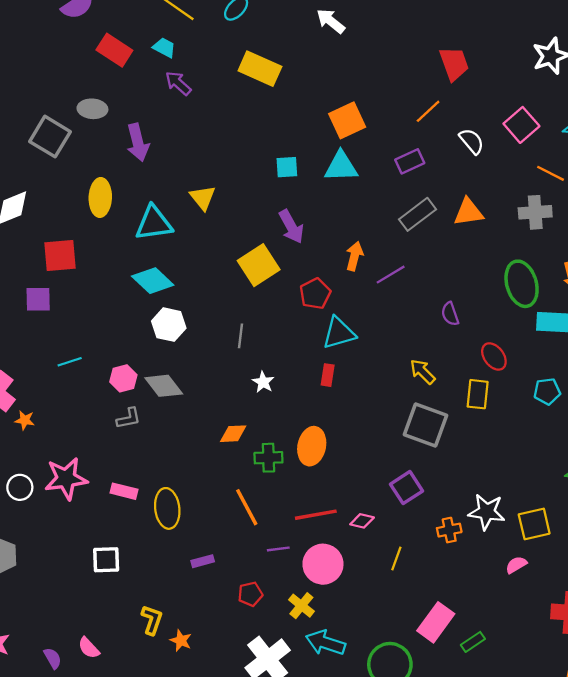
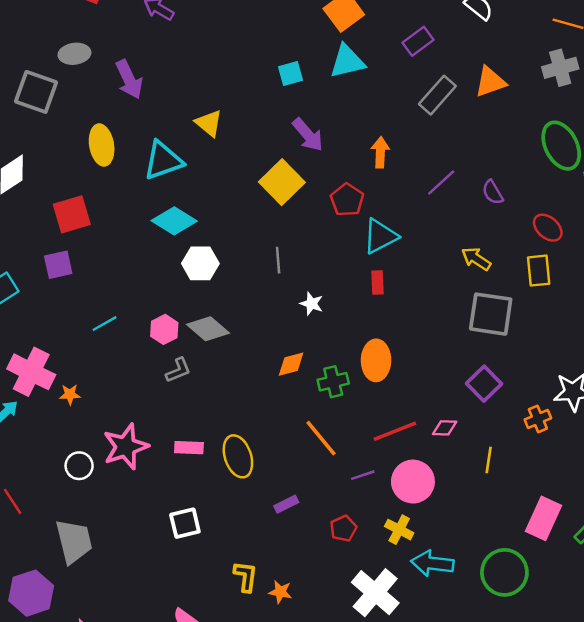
purple line: (391, 275) -> (441, 182), moved

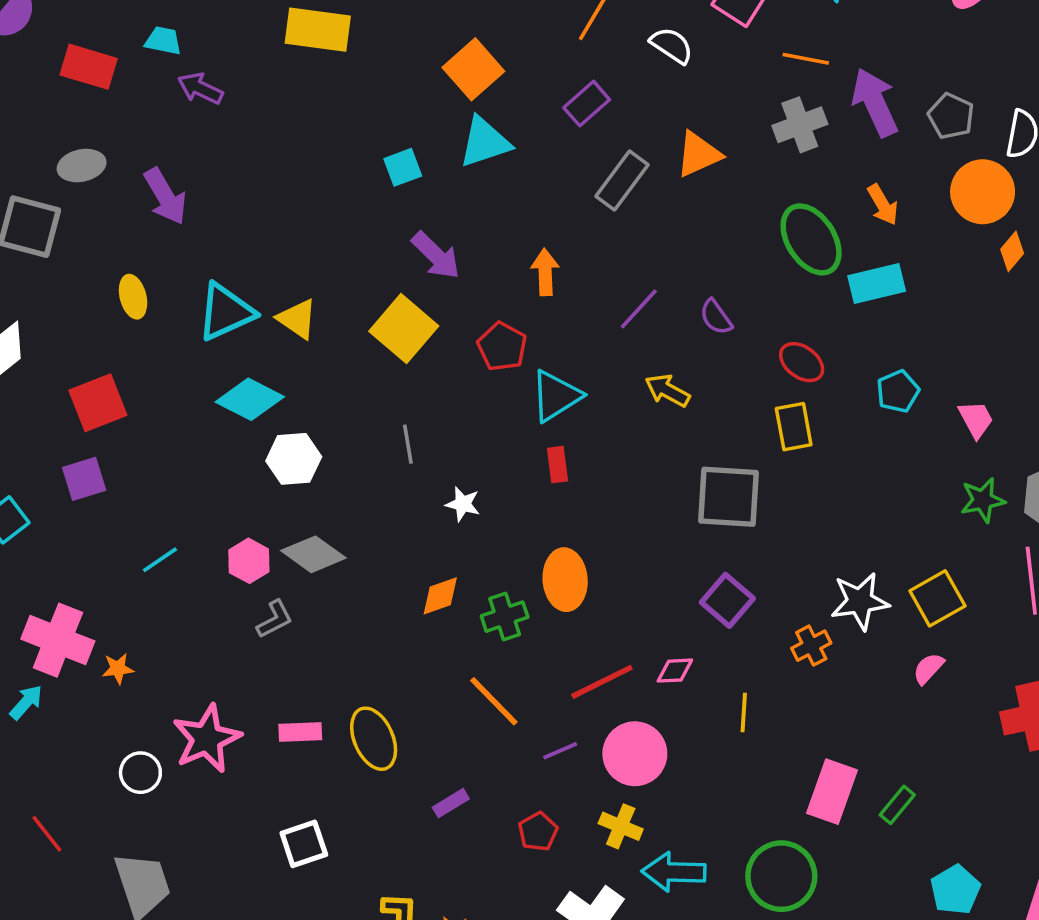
yellow triangle: (209, 123) -> (297, 319), moved
yellow ellipse: (102, 145) -> (133, 297), size x0.7
yellow arrow: (476, 259) -> (667, 390), moved

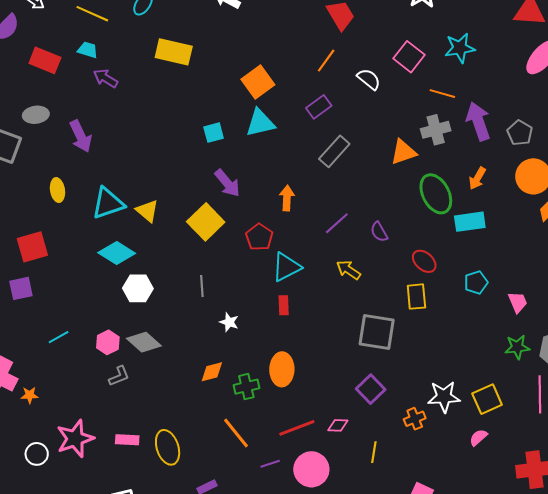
orange triangle: (698, 154) -> (403, 152), moved
orange arrow: (883, 205) -> (477, 178), turned 55

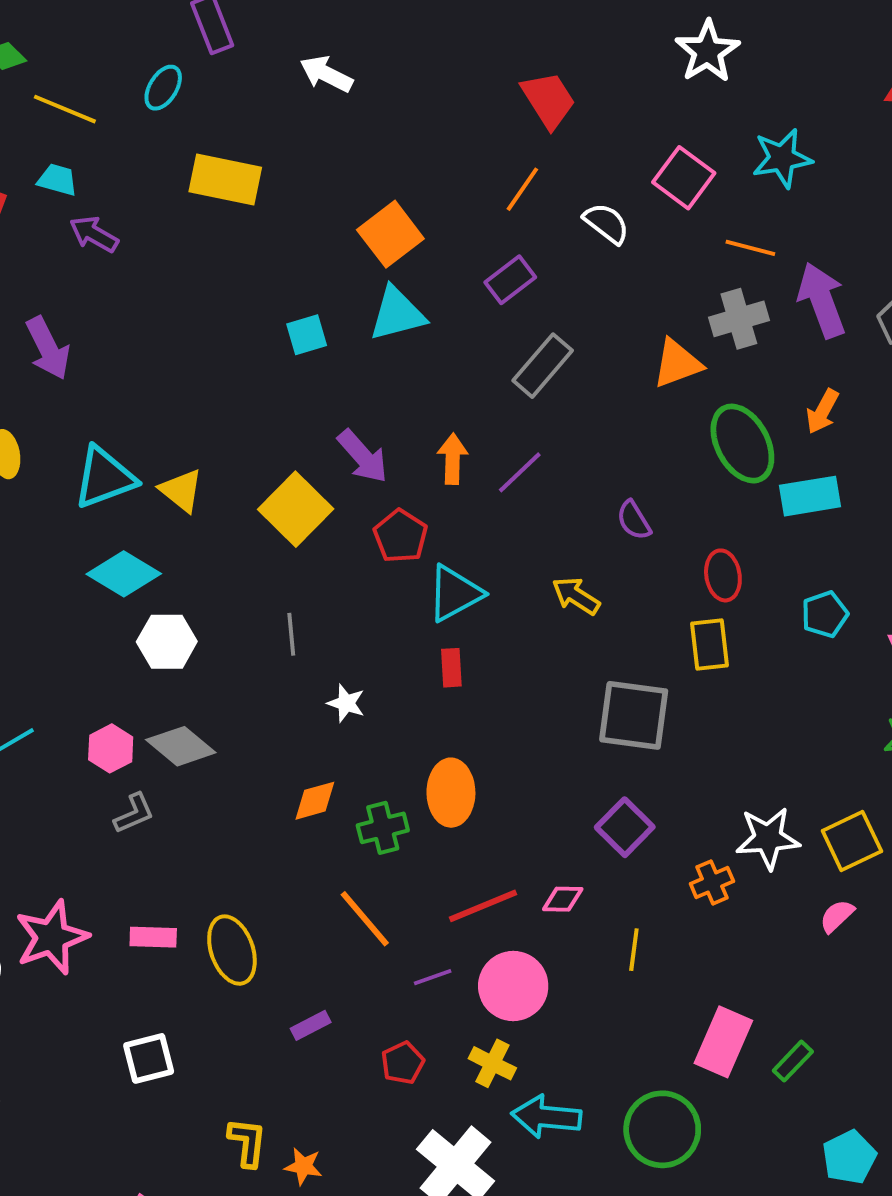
purple arrow: (227, 183) -> (363, 456), moved
purple line: (337, 223) -> (520, 472), moved
red ellipse: (424, 261) -> (723, 575), turned 40

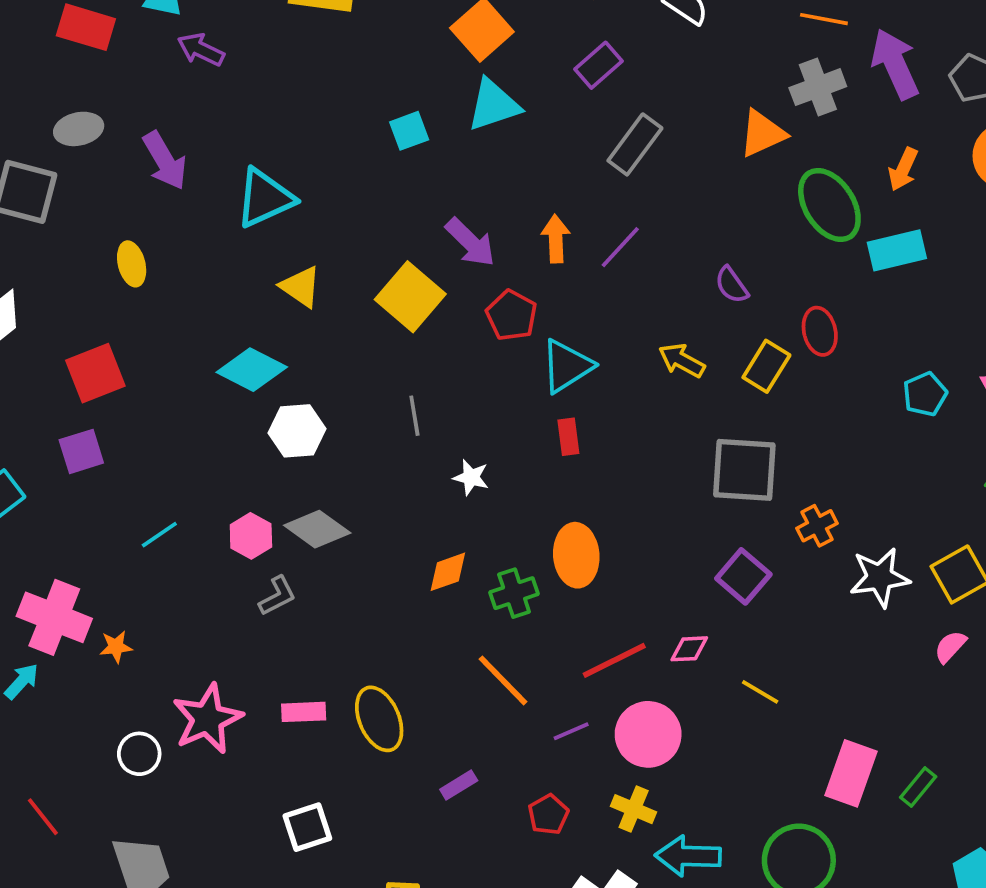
cyan triangle: (104, 478) -> (265, 198), moved
cyan pentagon: (825, 614) -> (925, 394), moved
yellow rectangle: (710, 645) -> (766, 366), moved, turned 42
orange cross: (712, 882) -> (817, 526), moved
yellow line: (634, 950) -> (760, 692), turned -63

